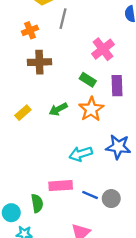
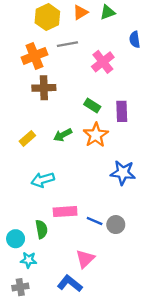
gray line: (63, 19) -> (67, 44), turned 66
orange cross: (30, 30) -> (34, 56), size x1.5
pink cross: (103, 49) -> (103, 62), moved
cyan arrow: (81, 154) -> (43, 180), moved

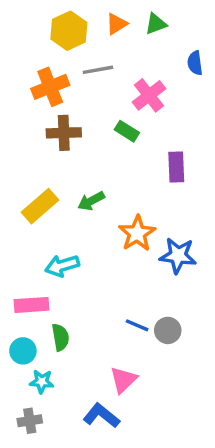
green rectangle: (92, 105) -> (127, 131), moved
orange star: (96, 135) -> (137, 233), moved
yellow rectangle: (27, 138) -> (40, 206), size x1.5
pink rectangle: (65, 212) -> (31, 305), moved

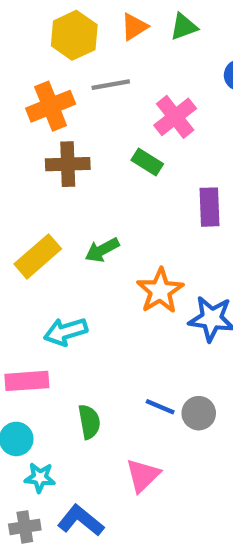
green semicircle: (60, 337) -> (89, 422), moved
blue L-shape: (101, 416) -> (81, 521), moved

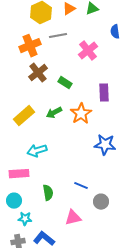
green rectangle: (147, 162) -> (65, 83), moved
brown cross: (68, 164) -> (38, 73), turned -36
orange star: (160, 291) -> (81, 114), moved
gray circle: (199, 413) -> (101, 202), moved
pink triangle: (143, 475) -> (73, 218), turned 30

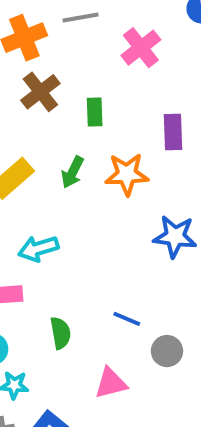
green rectangle: (65, 83) -> (95, 112), turned 56
green arrow: (54, 113) -> (73, 172), turned -35
orange star: (81, 114) -> (127, 174), turned 30

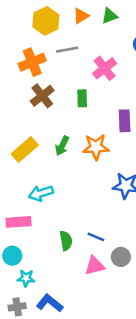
green rectangle: (95, 112) -> (82, 98), moved
green semicircle: (60, 333) -> (66, 241), moved
pink triangle: (111, 383) -> (95, 266), moved

